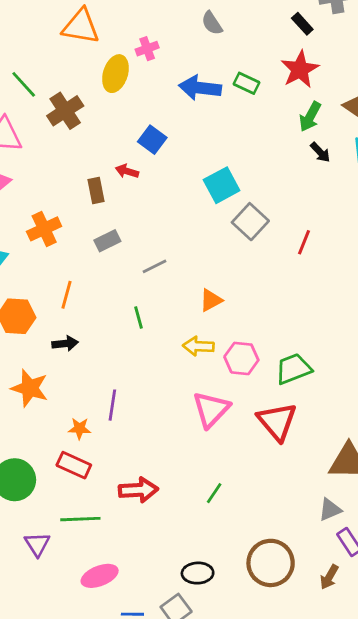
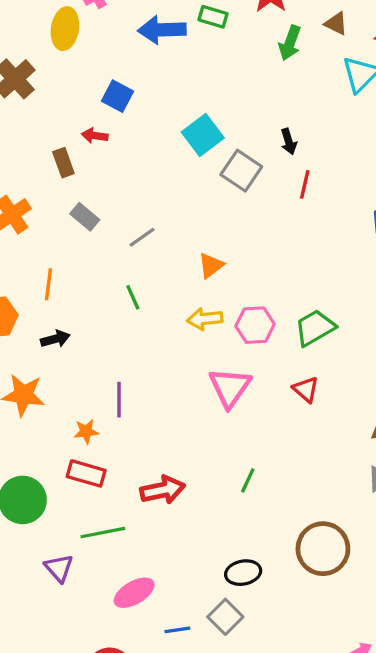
black arrow: (320, 152) -> (289, 141), moved, turned 35
gray rectangle: (107, 241) -> (85, 217), turned 75
red triangle: (277, 422) -> (306, 389), size x0.6

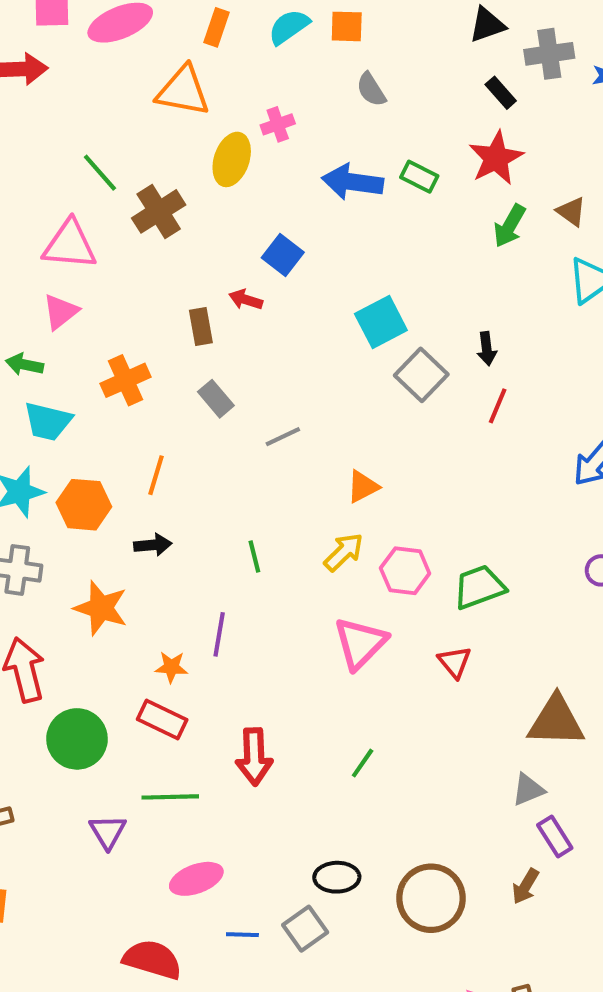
green line: (133, 297) -> (254, 557), moved
yellow arrow: (205, 319) -> (344, 552), turned 132
red arrow: (163, 490) -> (254, 757), turned 90
brown circle: (323, 549) -> (431, 898), moved

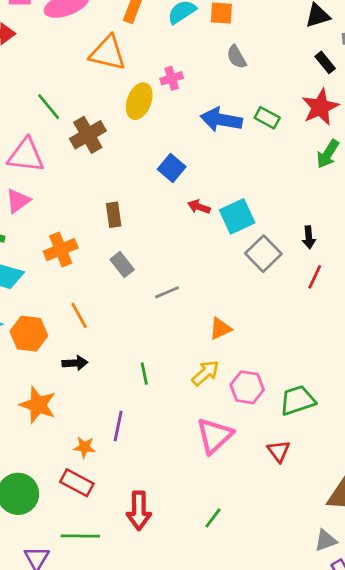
red arrow: (246, 300) -> (199, 207), moved
orange line: (156, 475) -> (79, 315), turned -48

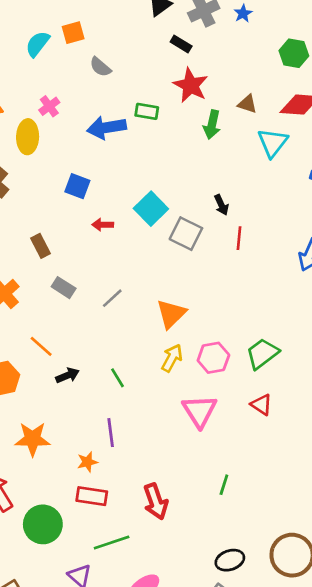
red arrow: (199, 207) -> (103, 225), moved
orange triangle: (220, 329) -> (171, 314), size x1.4
black arrow: (75, 363) -> (68, 375), moved

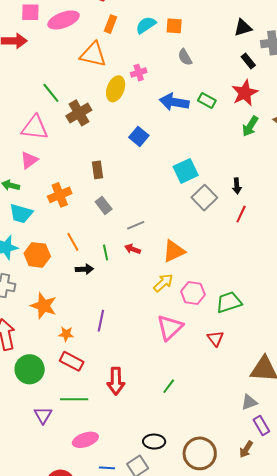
red arrow: (103, 225) -> (133, 249), moved
green line: (118, 378) -> (106, 253), moved
orange star: (87, 462) -> (66, 334), moved

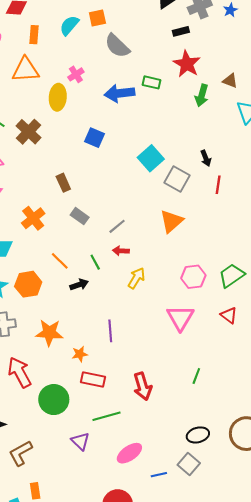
gray semicircle: (185, 57) -> (117, 46), size x1.5
black rectangle: (248, 61) -> (181, 31), turned -49
orange triangle: (174, 251) -> (171, 221), moved
yellow arrow: (163, 283) -> (136, 278), moved

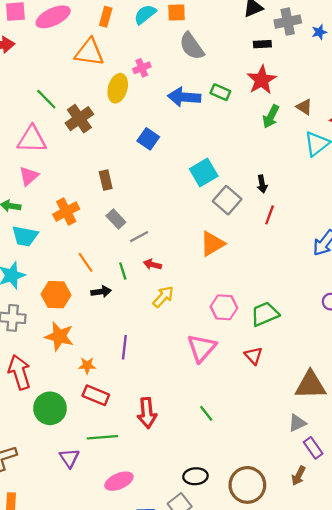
gray line: (117, 226) -> (139, 237), moved
orange hexagon: (28, 284) -> (56, 295), moved
green line: (196, 376) -> (206, 413), turned -70

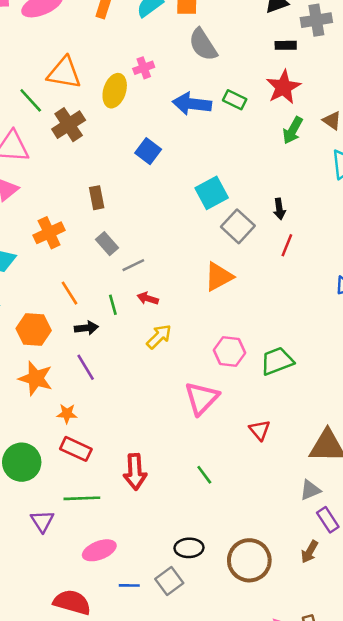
orange triangle: (89, 52) -> (64, 73), moved
purple line: (124, 347) -> (86, 367), moved, turned -40
red triangle: (254, 356) -> (260, 430), moved

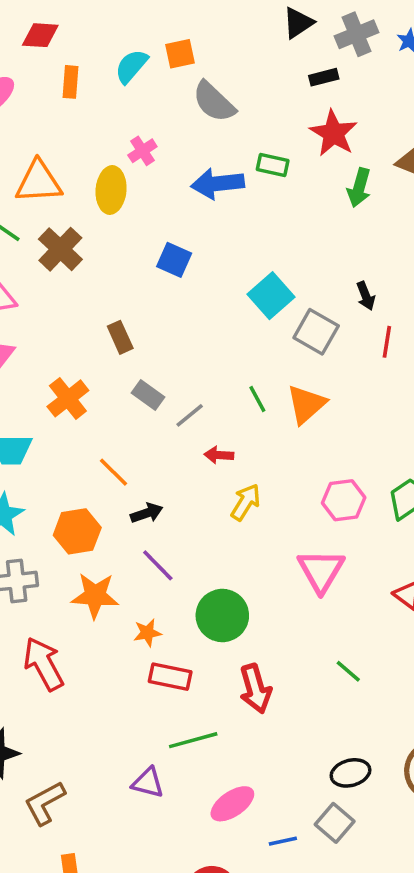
green line: (113, 305) -> (257, 399), moved
green circle: (22, 462) -> (222, 615), moved
purple triangle: (42, 521) -> (148, 783), turned -30

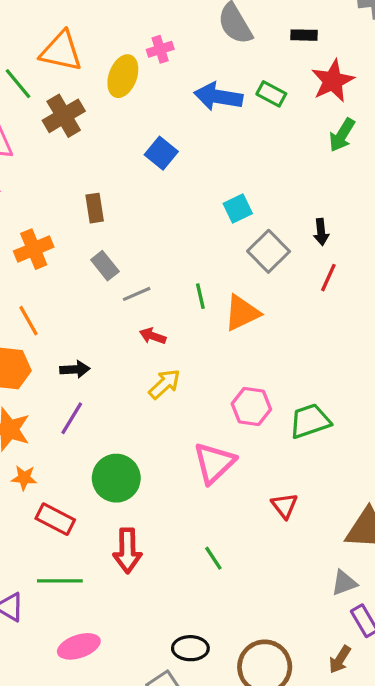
black rectangle: (324, 77) -> (304, 35), moved
cyan square: (271, 296) -> (238, 208), size x0.7
orange line: (114, 472) -> (29, 321), moved
purple line: (158, 565) -> (72, 418), turned 60
orange star: (147, 633) -> (24, 478), moved

